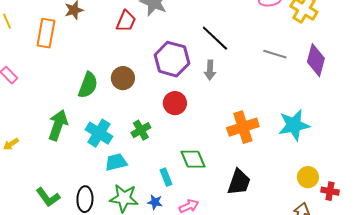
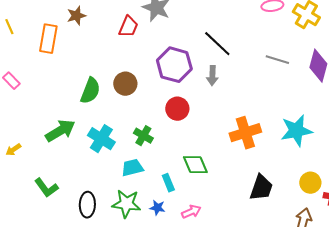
green arrow: (58, 125) -> (60, 131), turned 40
green cross: (141, 130) -> (143, 136), turned -30
cyan trapezoid: (116, 162) -> (132, 168), moved
black trapezoid: (239, 182) -> (261, 188), moved
green L-shape: (48, 197) -> (46, 188), moved

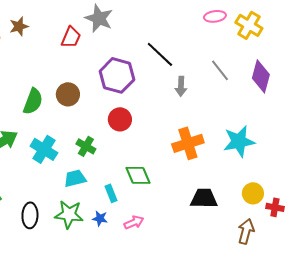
gray line: (277, 60) -> (220, 70), turned 35
gray arrow: (212, 76) -> (181, 86), moved
black trapezoid: (261, 188) -> (204, 198), turned -108

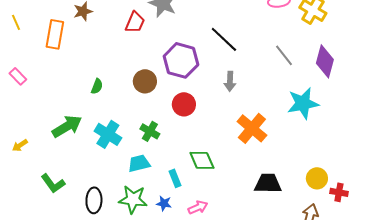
gray arrow: (181, 86) -> (230, 81), moved
brown circle: (68, 94) -> (145, 81), moved
green semicircle: (33, 101) -> (97, 86), size x0.6
cyan star: (239, 141) -> (303, 103), moved
orange cross: (188, 143) -> (252, 128), turned -32

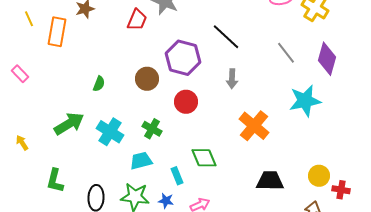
yellow line: (16, 22) -> (29, 19), moved
yellow arrow: (20, 145) -> (22, 143), turned 91
green L-shape: (53, 183) -> (55, 181), turned 50

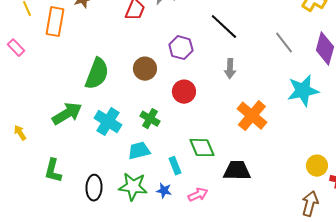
purple hexagon: (183, 58) -> (181, 48), size x0.7
pink rectangle: (20, 74) -> (16, 48), moved
green semicircle: (99, 84) -> (97, 74), size x2.0
black trapezoid: (270, 181) -> (237, 171), moved

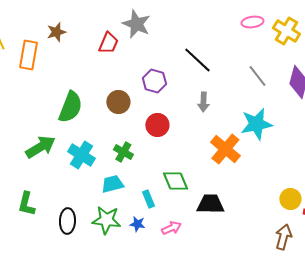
cyan star: (303, 91) -> (256, 124), moved

